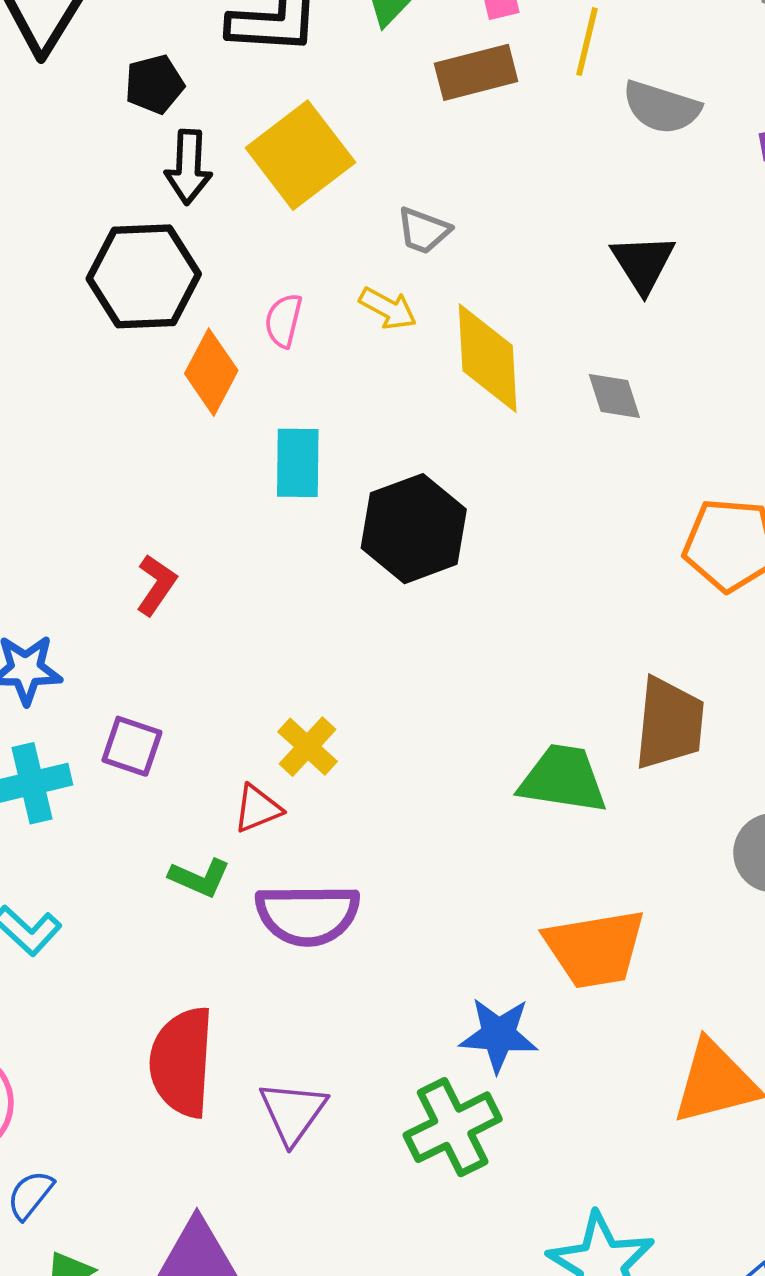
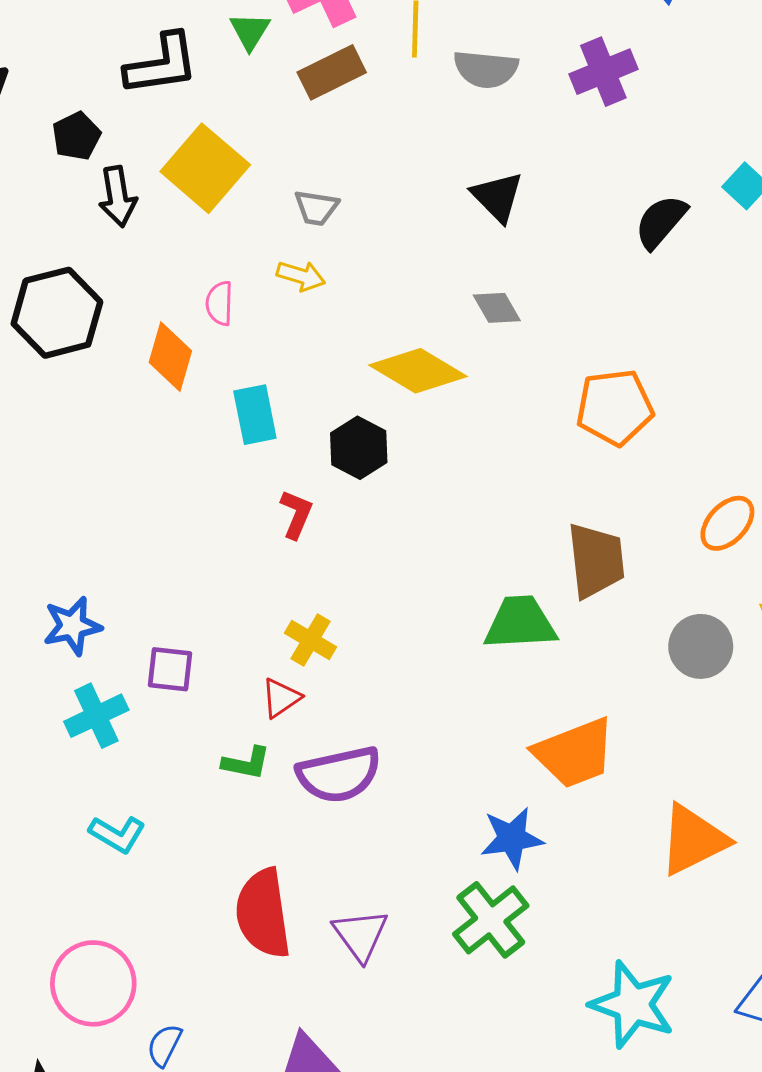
black hexagon: (144, 276) -> (57, 313), moved
yellow diamond: (488, 358) -> (418, 371), moved, turned -44
black hexagon: (414, 529) -> (359, 448), size x0.7
red L-shape: (156, 585) -> (296, 514), moved

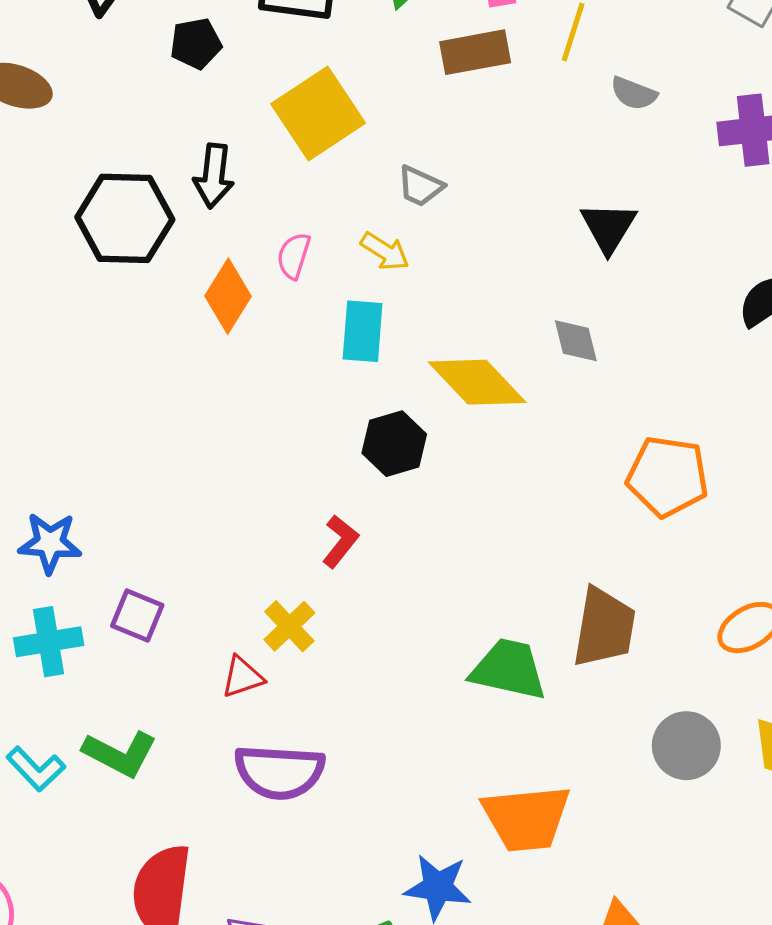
gray semicircle: (486, 69) -> (634, 93), size x0.7
black arrow: (118, 197) -> (214, 176), moved
cyan rectangle: (255, 415) -> (363, 331), moved
red L-shape: (296, 514) -> (340, 541), moved
green L-shape: (246, 763) -> (120, 754), moved, size x1.4

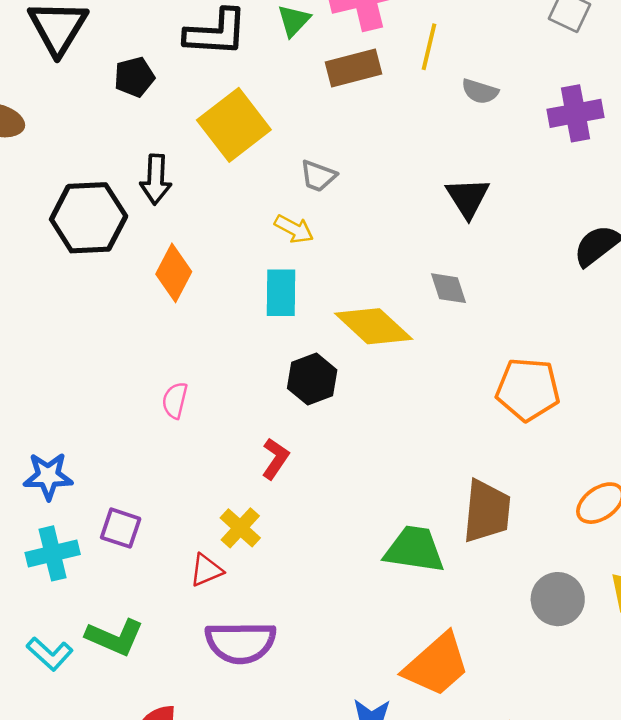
pink semicircle: (294, 256) -> (175, 400), moved
orange trapezoid: (526, 818) -> (437, 665), turned -32

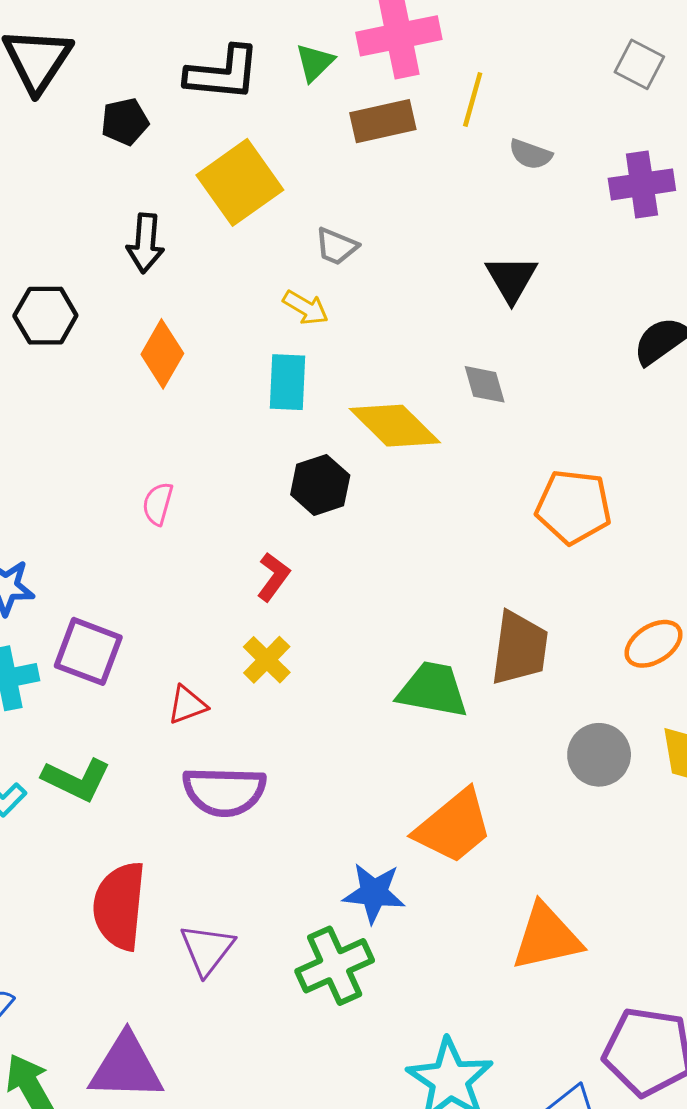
black hexagon: (89, 218) -> (45, 316), moved, size x0.7
purple square: (121, 528) -> (88, 651), size x1.4
yellow cross: (240, 528) -> (267, 660), moved

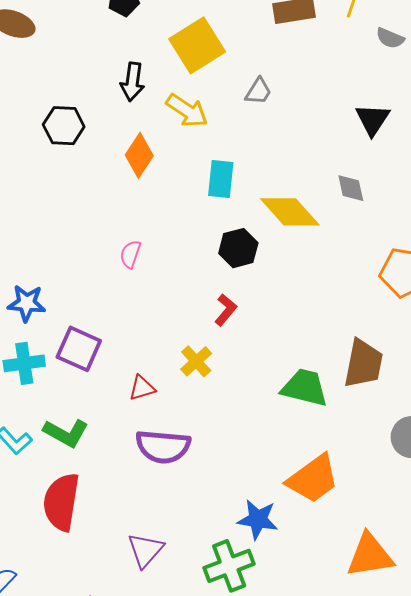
gray trapezoid: (336, 246) -> (258, 91), turned -84
yellow arrow: (306, 308) -> (187, 111), moved, size x1.4
red L-shape: (273, 577) -> (226, 310), moved
red semicircle: (119, 906) -> (61, 502), moved

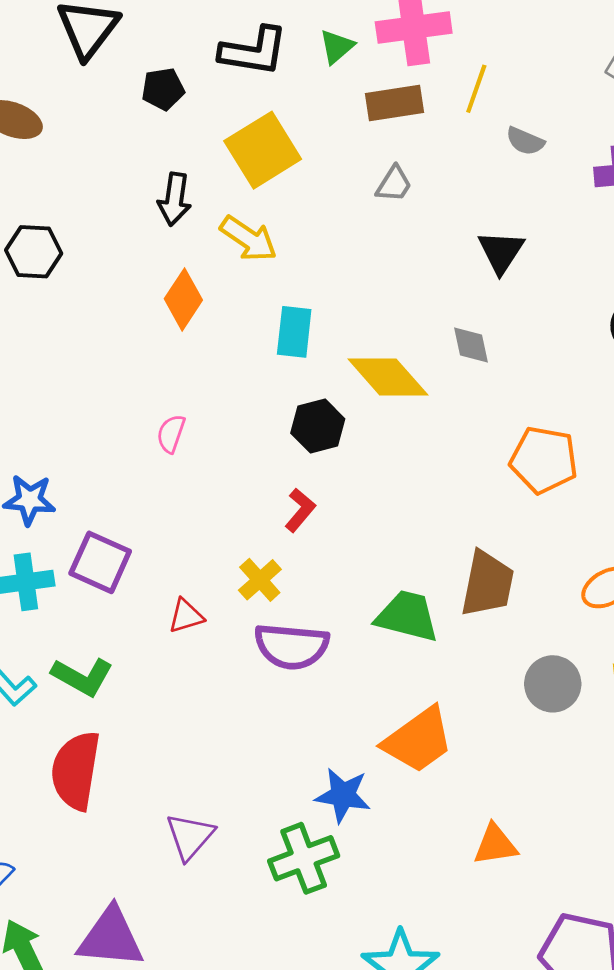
gray trapezoid: (258, 91) -> (394, 184), moved
black hexagon: (64, 126) -> (34, 252), moved
purple semicircle: (163, 447) -> (292, 646), moved
orange triangle: (370, 555) -> (495, 845), size x0.7

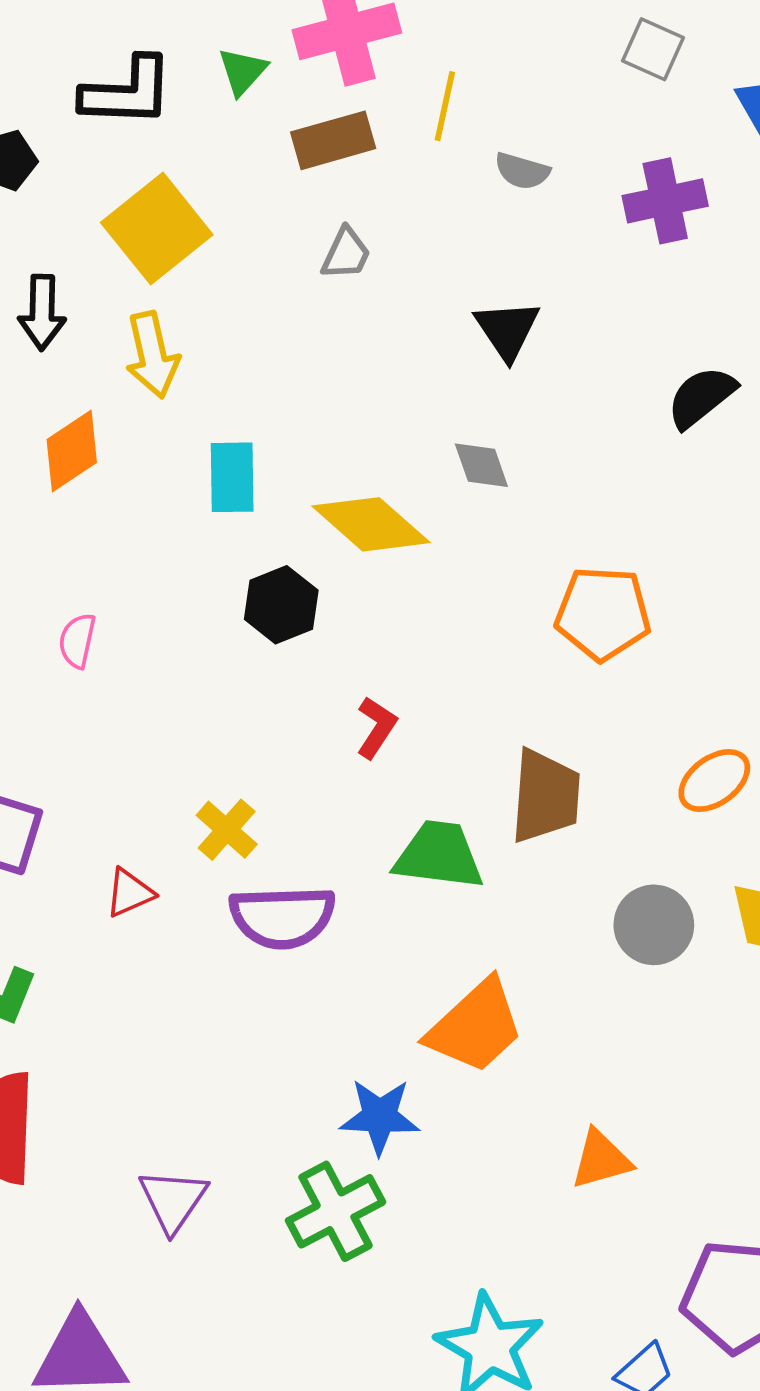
yellow arrow: (249, 239) -> (152, 355), turned 50
orange diamond: (183, 299) -> (72, 451), turned 30
red L-shape: (300, 510) -> (376, 727), moved

